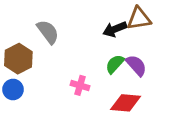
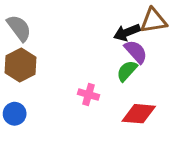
gray semicircle: (48, 32) -> (19, 28), moved
purple semicircle: (136, 65) -> (136, 52), moved
blue circle: (13, 89) -> (15, 114), moved

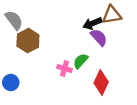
brown hexagon: (21, 65) -> (28, 41), moved
green semicircle: (127, 71) -> (81, 61), moved
red diamond: (139, 114) -> (101, 82), turned -70

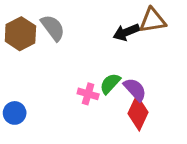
gray semicircle: (14, 20) -> (53, 28), moved
purple semicircle: (99, 37) -> (135, 89), moved
brown hexagon: (28, 41) -> (20, 34), moved

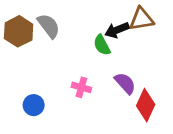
green semicircle: (110, 84) -> (102, 45), moved, turned -70
blue circle: (15, 113) -> (34, 105), moved
red diamond: (138, 113) -> (146, 105), moved

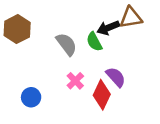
gray semicircle: (49, 26) -> (66, 44), moved
pink cross: (81, 87) -> (75, 81), turned 30
red diamond: (146, 105) -> (102, 95), moved

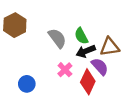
brown triangle: (131, 18) -> (110, 47), moved
black arrow: (108, 28) -> (86, 51), moved

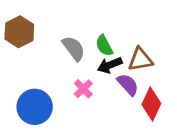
red diamond: (88, 82) -> (151, 104), moved
blue circle: (27, 84) -> (35, 107), size x1.6

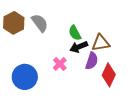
gray semicircle: (74, 48) -> (40, 23), moved
purple semicircle: (128, 85) -> (92, 61), turned 60

